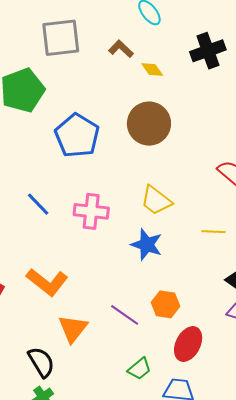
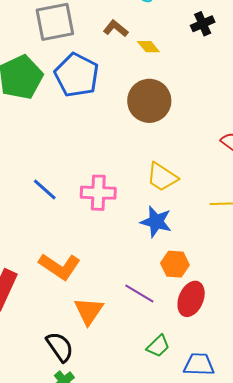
black cross: (208, 51) -> (203, 24), size x0.7
blue pentagon: (77, 136) -> (77, 75), moved
orange hexagon: (166, 304) -> (175, 264), moved
red ellipse: (188, 344) -> (191, 299), moved

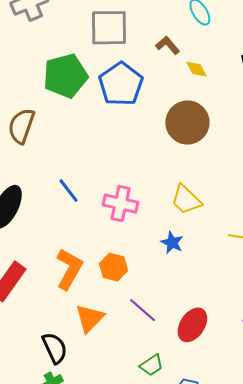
blue star: (156, 222) -> (172, 243), size x0.7
orange hexagon: (175, 264) -> (114, 267), moved
orange L-shape: (60, 266) -> (69, 269), turned -105

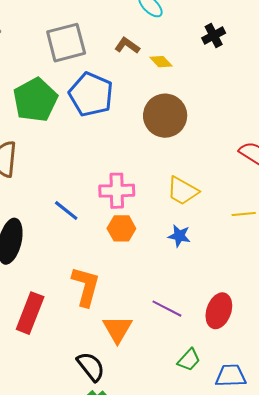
pink cross: (121, 204) -> (117, 191), moved
orange hexagon: (114, 267) -> (121, 228), moved

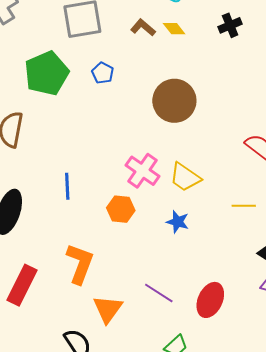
yellow diamond: (161, 62) -> (174, 29), moved
blue pentagon: (91, 94) -> (103, 73), size x0.5
pink cross: (117, 191) -> (142, 171), moved, turned 32
blue line: (66, 210) -> (67, 186), turned 44

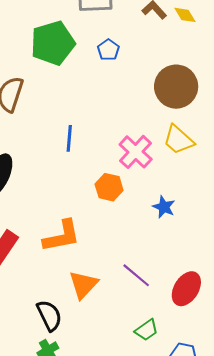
yellow trapezoid: (185, 177) -> (178, 140), moved
blue line: (67, 186) -> (69, 138), moved
orange L-shape: (80, 264) -> (62, 236), turned 51

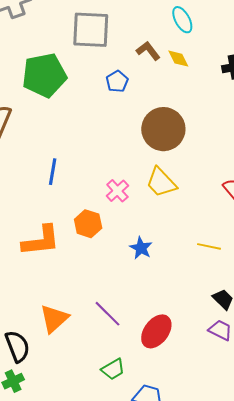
blue pentagon: (108, 50) -> (117, 81), moved
pink cross: (136, 152) -> (117, 191), size x0.7
orange L-shape: (62, 236) -> (41, 241), moved

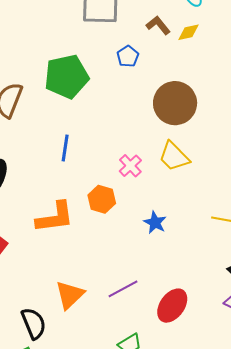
yellow diamond: (178, 59) -> (189, 32), turned -75
green pentagon: (44, 75) -> (67, 77), moved
purple line: (107, 314) -> (123, 289), turned -72

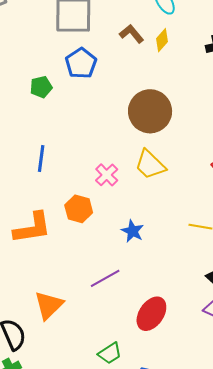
yellow diamond: (189, 32) -> (162, 40), turned -35
blue pentagon: (128, 56) -> (81, 63), moved, size x1.4
green pentagon: (67, 77) -> (41, 87), size x0.5
purple line: (123, 289) -> (105, 278), moved

